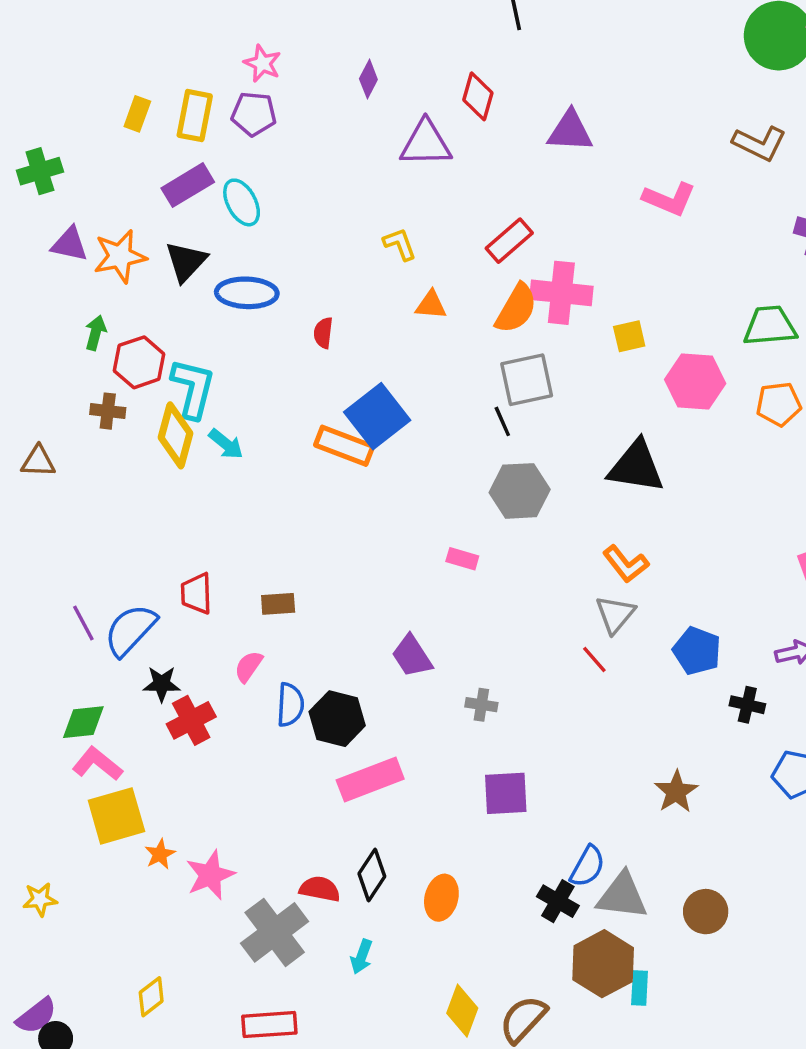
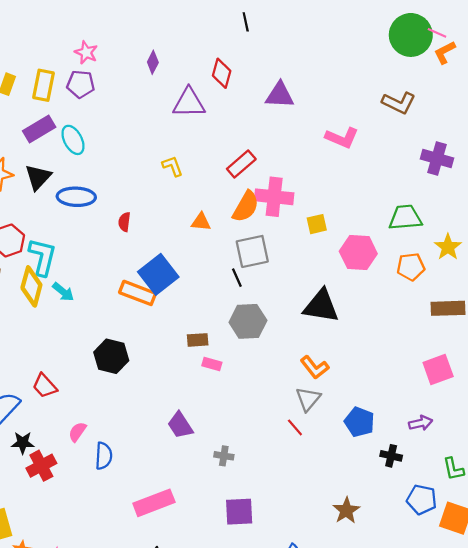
orange triangle: (431, 305) -> (201, 222), moved
red trapezoid: (196, 593) -> (45, 386), turned -40
brown rectangle: (278, 604) -> (198, 340), moved
black hexagon: (337, 719) -> (111, 356), moved

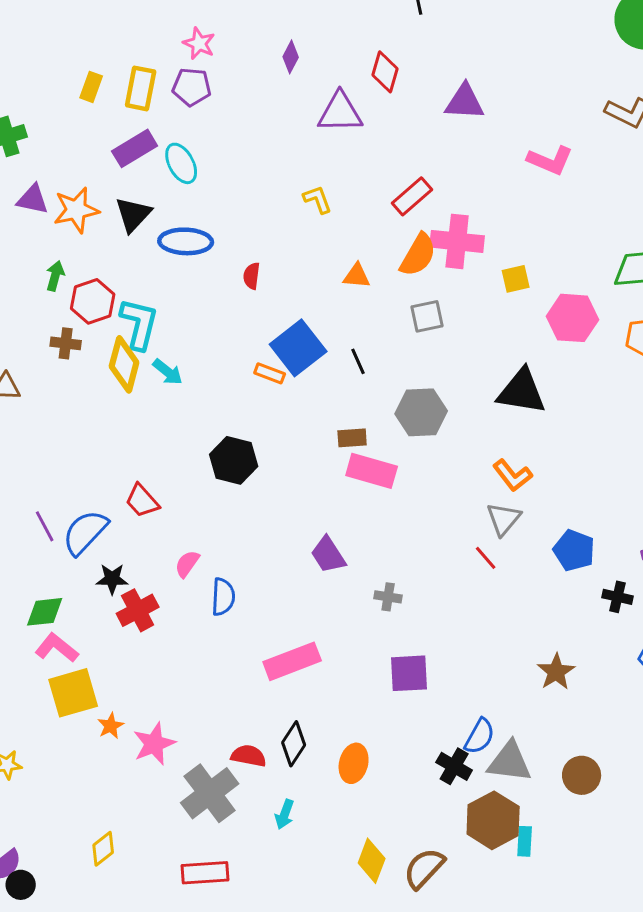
gray square: (252, 251) -> (427, 316), size x0.7
black line: (237, 278) -> (358, 361), moved
orange rectangle: (138, 293) -> (270, 373), size x0.6
pink rectangle: (212, 364) -> (372, 471), size x1.8

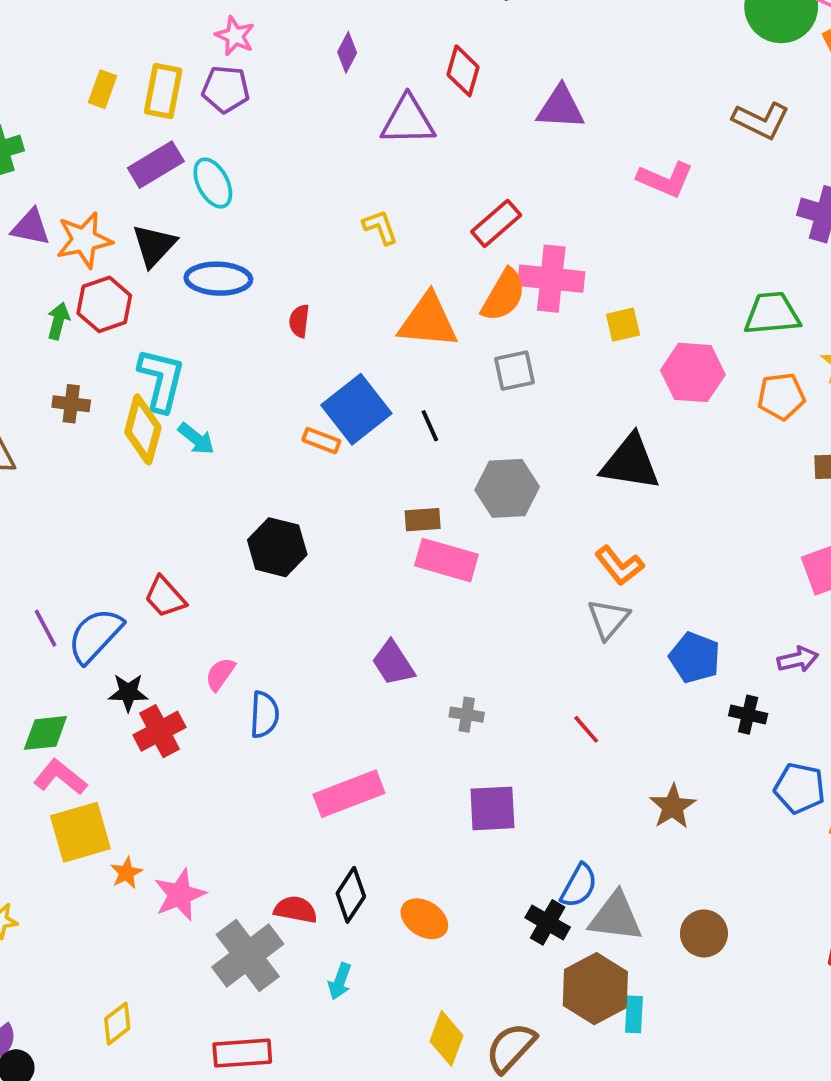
orange triangle: (357, 276) -> (428, 321), size x1.8
red hexagon: (93, 301) -> (104, 304), moved
red line: (486, 558) -> (586, 729), moved
orange ellipse: (354, 763) -> (424, 919), turned -72

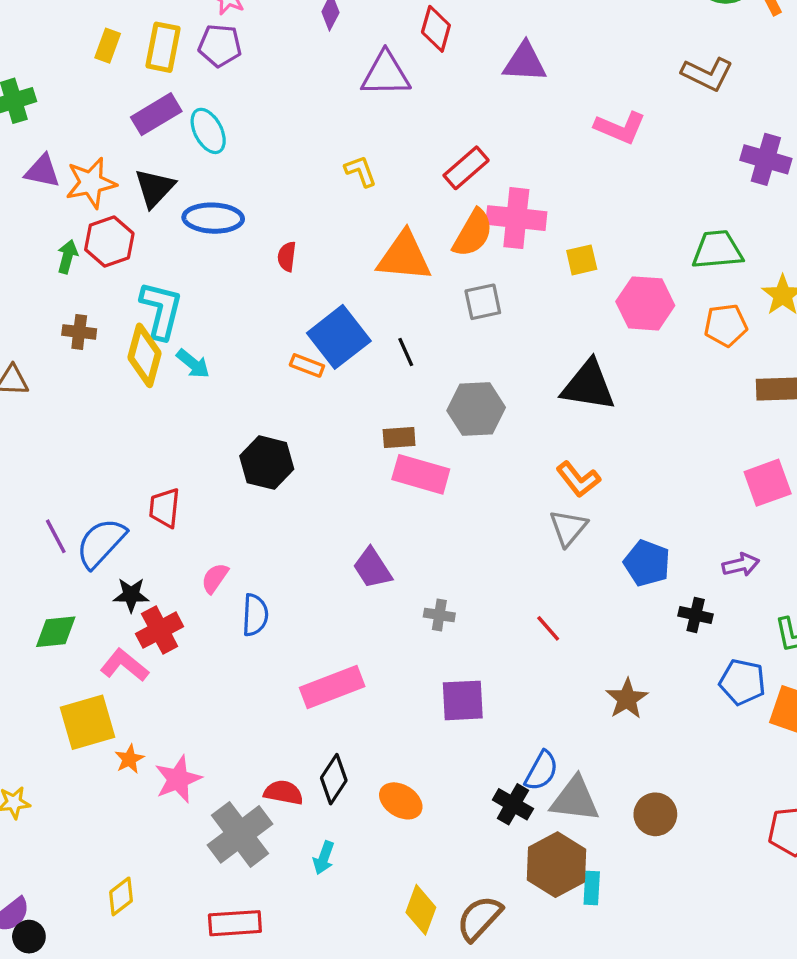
red trapezoid: (165, 597) -> (165, 508), turned 48
pink L-shape: (60, 777) -> (124, 665), moved

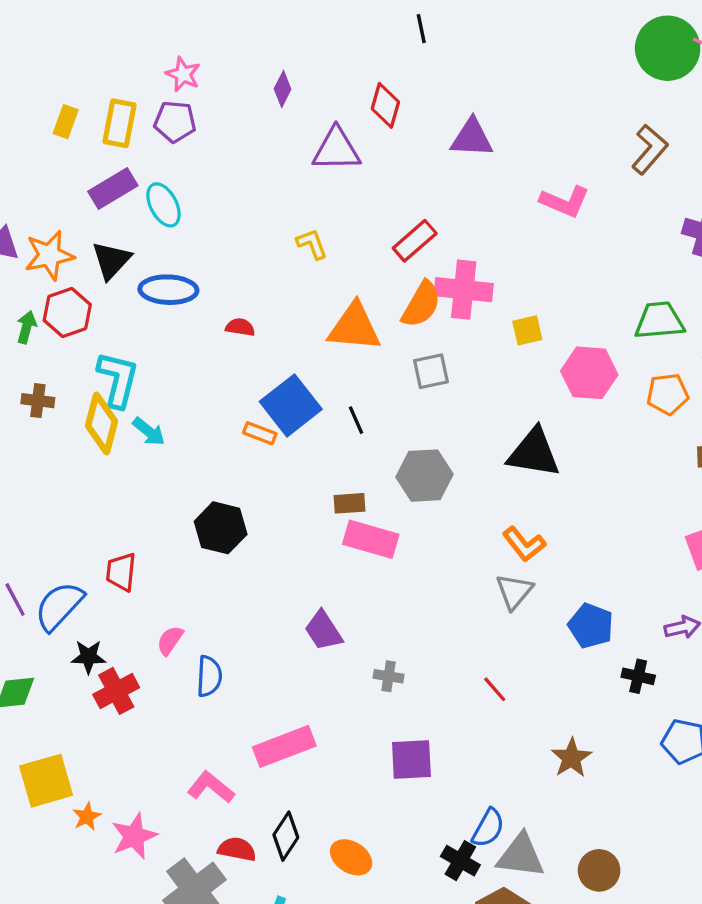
brown L-shape: (707, 74) -> (650, 149), turned -75
red semicircle: (287, 257) -> (240, 327), turned 92
pink L-shape: (124, 665) -> (211, 787), moved

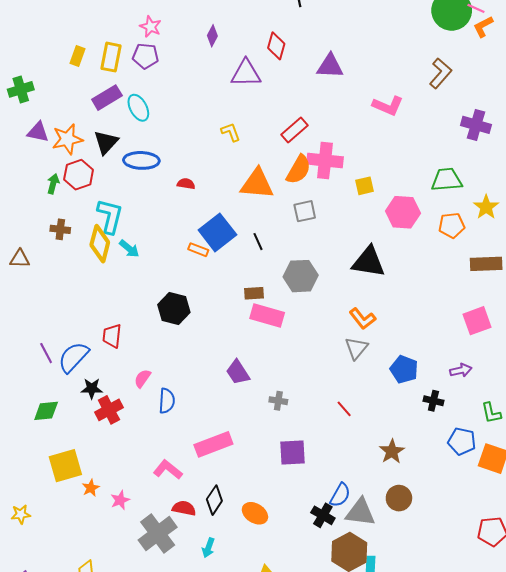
pink star: (134, 836) -> (120, 500), size x0.7
brown circle: (599, 870) -> (399, 498), moved

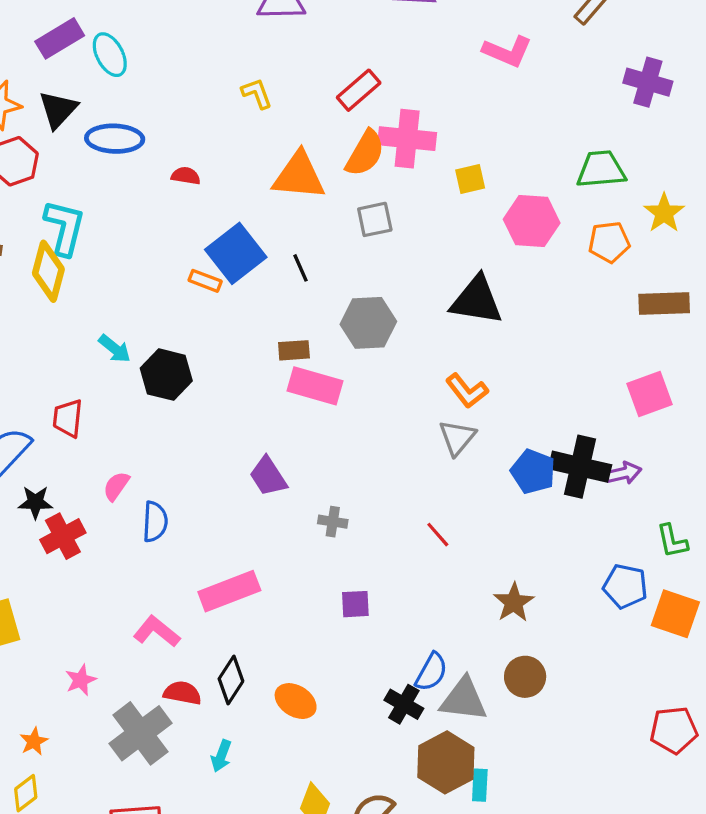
cyan arrow: (129, 249) -> (115, 349), moved
black cross: (433, 401) -> (580, 467), moved, size x1.8
purple square: (292, 452) -> (355, 604), size x0.7
orange star: (91, 488) -> (34, 741), moved

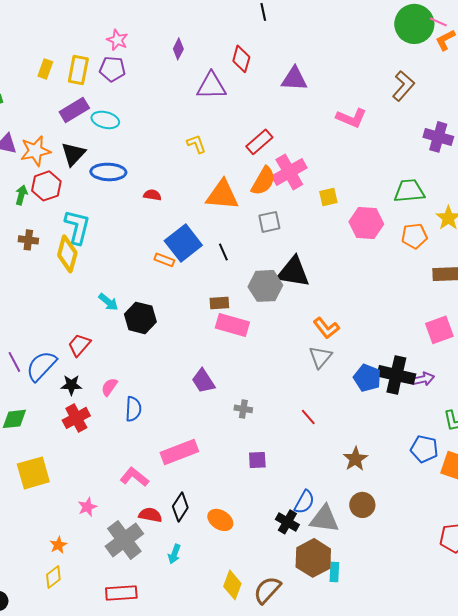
cyan ellipse: (110, 55) -> (105, 120), turned -48
pink cross: (407, 139) -> (289, 172), turned -36
black triangle: (477, 300) -> (293, 272), moved
red trapezoid: (68, 418) -> (79, 345), turned 35
black star: (35, 502) -> (71, 385), moved

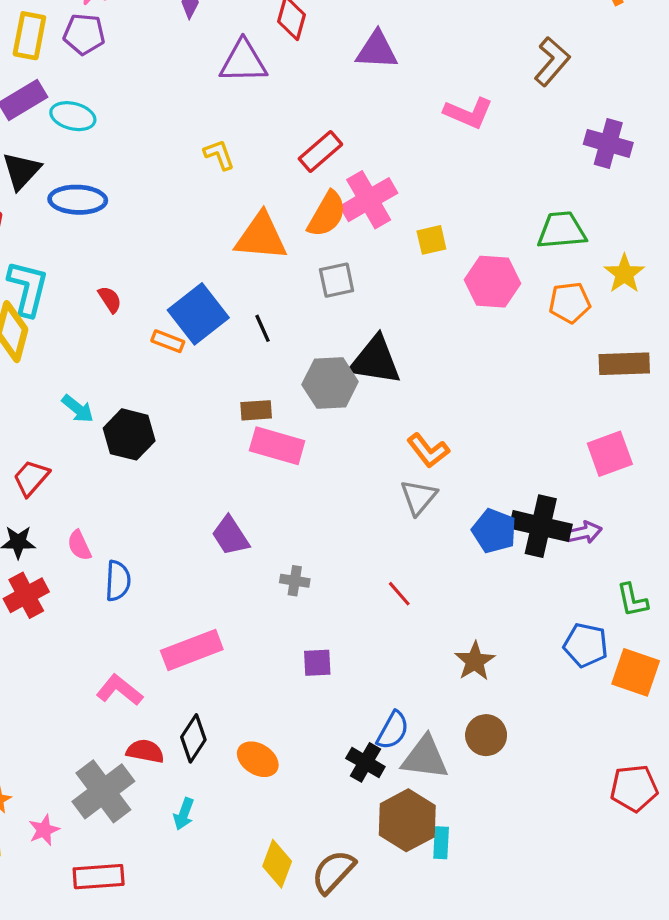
red semicircle: (152, 195) -> (110, 299), moved, turned 48
pink semicircle: (109, 387) -> (79, 545), turned -60
pink star: (87, 507) -> (44, 830), moved

